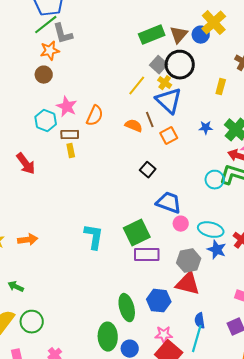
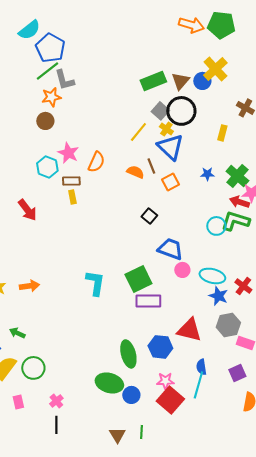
gray hexagon: (189, 261) -> (228, 325), moved
green ellipse: (108, 337) -> (109, 383), turned -72

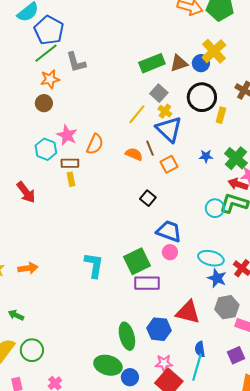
gray L-shape: (64, 80) -> (76, 62), moved
brown triangle: (180, 81) -> (179, 63), turned 30
black circle: (181, 111) -> (202, 97), moved
pink circle: (182, 270) -> (170, 252), moved

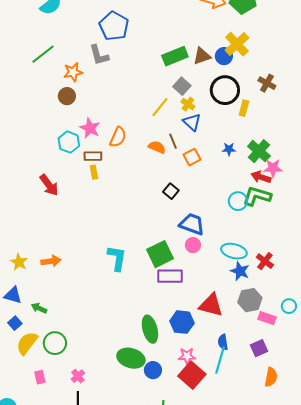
blue pentagon: (49, 30) -> (114, 26), moved
green line: (46, 53) -> (43, 54), moved
blue triangle: (169, 129) -> (192, 122), size x0.7

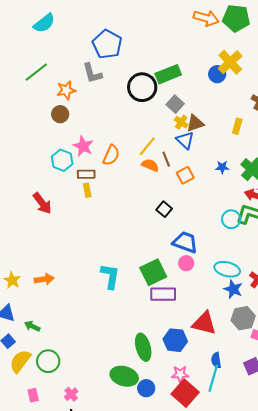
brown triangle: (202, 56) -> (195, 123), moved
black circle: (225, 90) -> (142, 87), moved
yellow line: (160, 107) -> (147, 146), moved

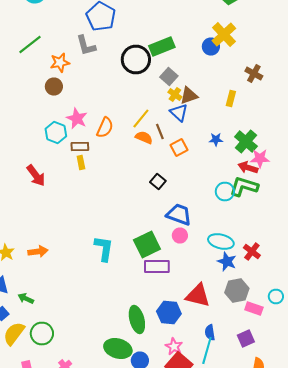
pink star: (180, 374) -> (174, 346), turned 30

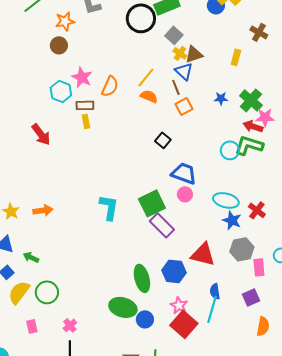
brown line: (160, 132) -> (176, 87), moved
purple rectangle: (157, 266) -> (162, 225), turned 45
pink rectangle: (254, 308) -> (259, 267), turned 66

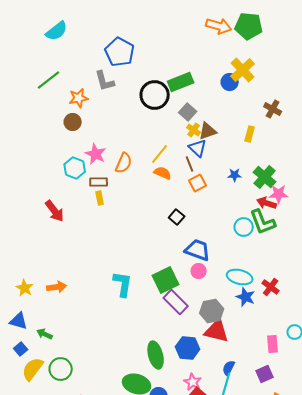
green L-shape: (249, 145) -> (263, 222), turned -128
gray hexagon: (242, 249) -> (212, 311), moved
blue semicircle: (215, 291) -> (229, 368), turned 35

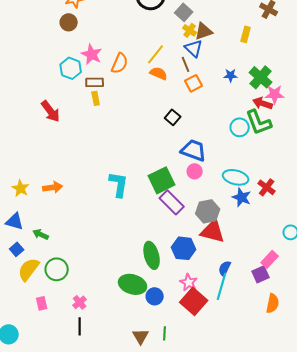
pink rectangle: (273, 344) -> (270, 259), moved, turned 48

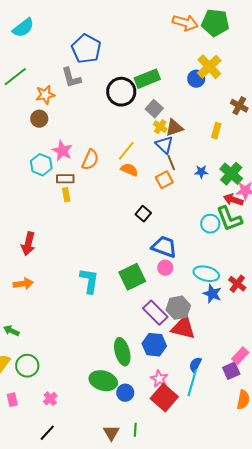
brown line: (186, 64) -> (171, 163), moved
red arrow: (51, 111) -> (28, 244), moved, turned 50
purple rectangle: (172, 202) -> (155, 313), moved
black line: (80, 326) -> (47, 433), moved, turned 42

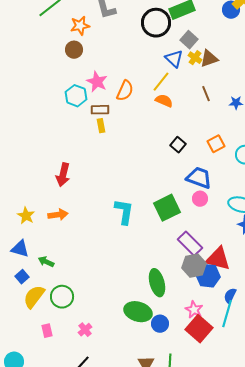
blue triangle: (164, 145) -> (174, 59), moved
orange square: (164, 180) -> (216, 144), moved
gray hexagon: (178, 308) -> (194, 266), moved
blue hexagon: (154, 345) -> (208, 276), moved

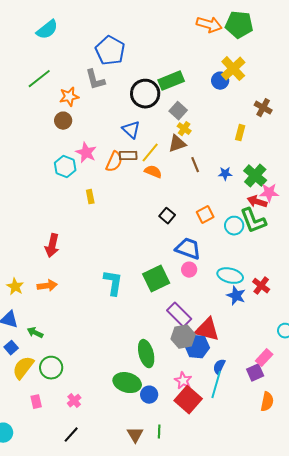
blue triangle: (174, 59) -> (131, 130), moved
brown triangle: (209, 59) -> (177, 144), moved
brown rectangle: (100, 110) -> (128, 156), moved

